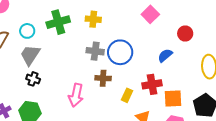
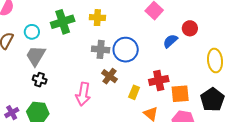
blue semicircle: (165, 55) -> (170, 41), moved
brown cross: (103, 78) -> (109, 76), turned 35

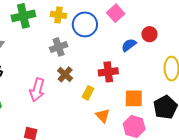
gray cross: (101, 49) -> (59, 47), turned -30
blue circle: (126, 50) -> (85, 24), moved
red cross: (159, 80) -> (108, 72), moved

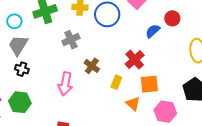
gray cross: (59, 47) -> (71, 40), moved
red cross: (108, 72) -> (135, 60), turned -30
orange square: (134, 98) -> (149, 84), moved

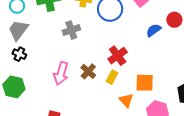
red cross: (135, 60) -> (118, 56), moved
brown cross: (92, 66) -> (88, 71), moved

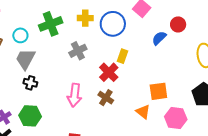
red cross: (118, 56) -> (109, 72), moved
brown cross: (88, 71) -> (106, 98), moved
yellow rectangle: (112, 77) -> (122, 56), moved

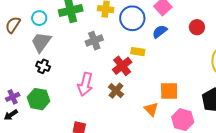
blue semicircle: (159, 38) -> (160, 32), moved
yellow rectangle: (122, 56) -> (138, 52), turned 72

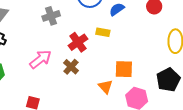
yellow rectangle: (138, 52) -> (103, 32), moved
pink arrow: (85, 84) -> (40, 59), turned -145

